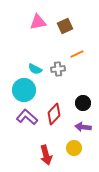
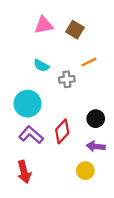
brown square: (65, 26) -> (75, 30), turned -35
cyan semicircle: (35, 69) -> (41, 65), moved
red arrow: (46, 155) -> (24, 172), moved

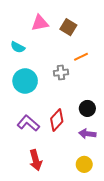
cyan semicircle: (41, 65) -> (18, 47), moved
cyan circle: (28, 104) -> (25, 81), moved
yellow circle: (85, 171) -> (84, 164), moved
red arrow: (24, 172) -> (36, 160), moved

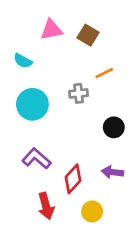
black circle: (87, 108) -> (114, 127), moved
red diamond: (57, 120) -> (73, 179), moved
yellow circle: (84, 164) -> (92, 211), moved

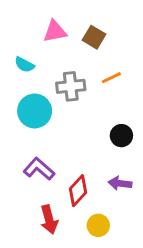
gray cross: (79, 93) -> (71, 86), moved, size x1.4

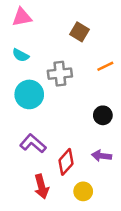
pink triangle: (55, 31) -> (22, 17), moved
orange line: (111, 78) -> (105, 66), moved

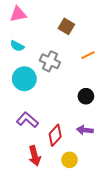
gray cross: (60, 74) -> (50, 61), turned 30

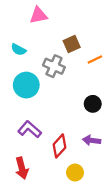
pink triangle: (18, 14) -> (38, 15), moved
brown square: (66, 26) -> (72, 44), moved, turned 35
red arrow: (35, 156) -> (22, 168), moved

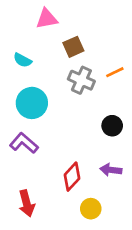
brown square: (72, 44) -> (73, 47), moved
gray cross: (54, 66) -> (81, 80), moved
purple L-shape: (30, 129) -> (24, 143), moved

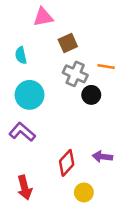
cyan semicircle: (23, 60) -> (21, 55), turned 49
orange line: (115, 72) -> (106, 66), turned 35
black circle: (112, 126) -> (91, 95), moved

